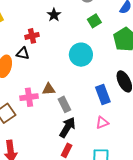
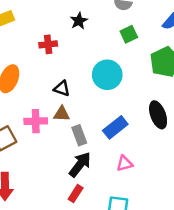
black triangle: (23, 53) -> (62, 88), moved
blue rectangle: (103, 95) -> (115, 127), moved, turned 66

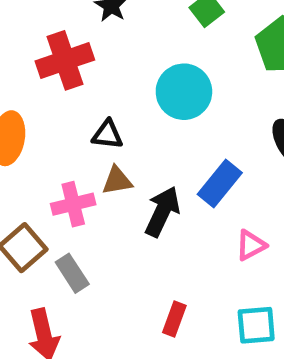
red cross: (48, 44) -> (65, 60), size x1.6
gray rectangle: (79, 135) -> (72, 273), moved
black arrow: (80, 165) -> (162, 212), moved

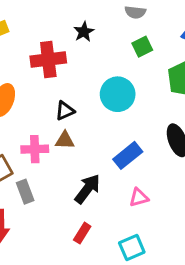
black triangle: (107, 135) -> (65, 111), turned -42
black arrow: (162, 212) -> (87, 189), moved
cyan square: (256, 325) -> (132, 247), turned -30

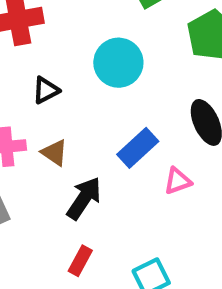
brown triangle: (65, 140) -> (54, 153), moved, turned 36
pink triangle: (139, 198) -> (178, 181), moved

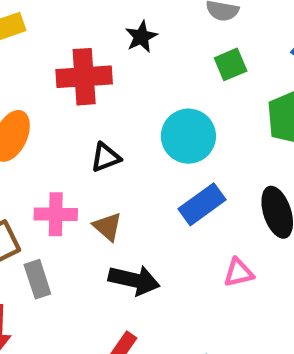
blue rectangle: (138, 148) -> (202, 204), moved
black arrow: (84, 198) -> (134, 280), turned 63

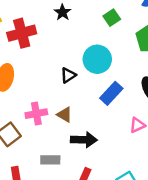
red cross: (84, 77) -> (22, 33), moved
black triangle: (106, 157) -> (68, 75), moved
gray rectangle: (37, 279) -> (50, 160), moved, turned -60

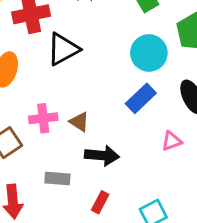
cyan circle: (97, 59) -> (149, 53), moved
black triangle: (68, 75) -> (63, 49), moved, size x1.6

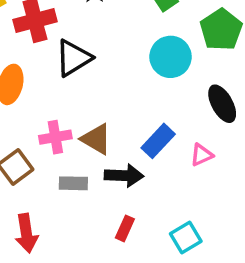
blue rectangle: (141, 98) -> (158, 141), moved
brown triangle: (79, 122) -> (96, 139), size x1.4
gray rectangle: (57, 179) -> (73, 183), moved

